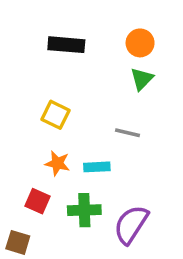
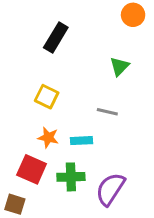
orange circle: (140, 43) -> (133, 15), moved
black rectangle: (66, 45) -> (56, 38), turned -64
red square: (38, 201) -> (32, 169), size x1.4

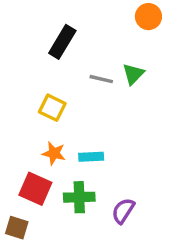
gray line: (107, 112) -> (101, 79), moved
purple semicircle: (110, 189) -> (123, 211), size x0.7

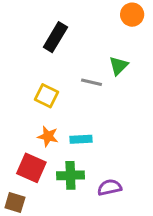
gray line: (101, 79) -> (92, 82), moved
purple semicircle: (123, 211) -> (110, 187), turned 45

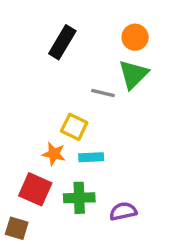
orange circle: (132, 15) -> (135, 37), moved
green triangle: (119, 66) -> (133, 74), size x1.4
yellow square: (46, 96) -> (74, 127), moved

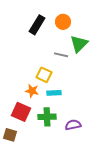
orange circle: (135, 37) -> (63, 22), moved

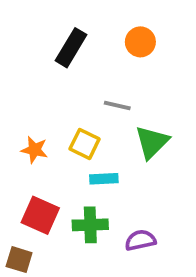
orange circle: (63, 22) -> (140, 42), moved
green triangle: (79, 44) -> (152, 142), moved
orange star: (32, 91) -> (34, 150), moved

